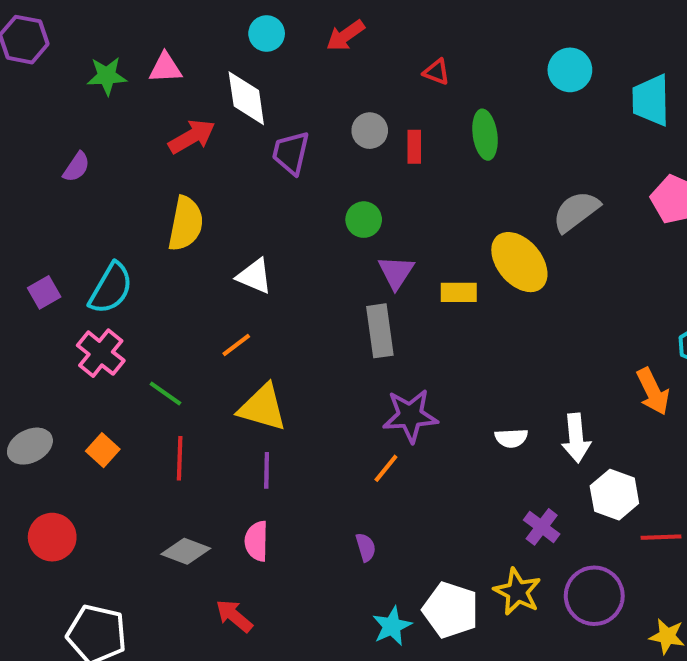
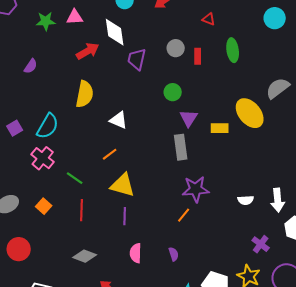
pink semicircle: (256, 541) -> (136, 253), moved

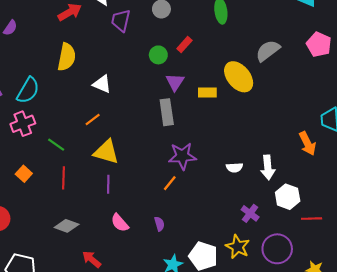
red rectangle: (198, 56) -> (184, 44), moved, turned 42
pink cross: (43, 158) -> (23, 124), turned 30
pink semicircle: (136, 253) -> (120, 223), turned -42

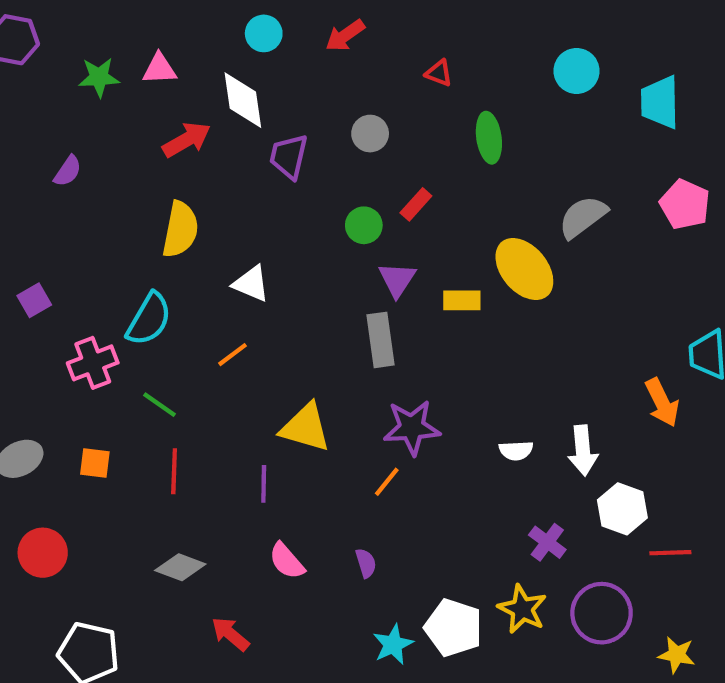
cyan semicircle: (28, 90) -> (149, 319), moved
yellow triangle: (106, 152) -> (305, 428), moved
orange square: (24, 174) -> (95, 463), turned -35

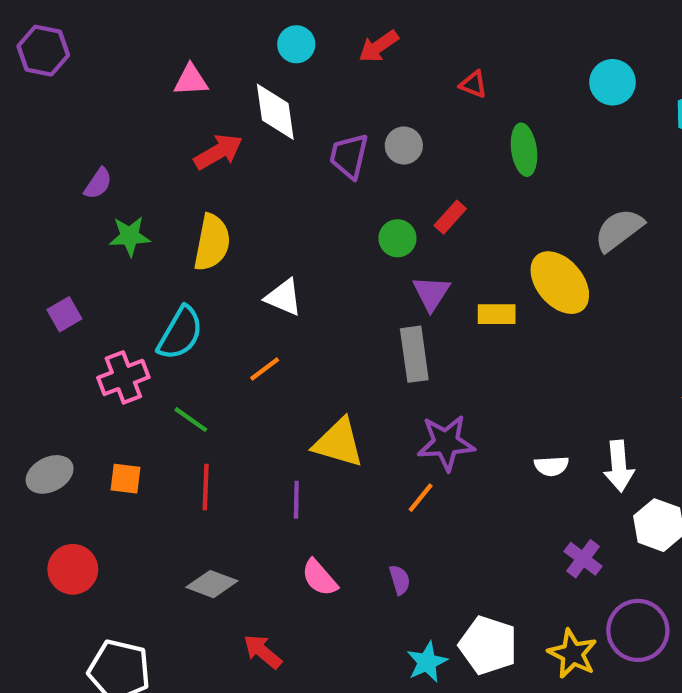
green star: (99, 77) -> (130, 236), moved
purple trapezoid: (289, 156) -> (349, 156), moved
yellow star: (522, 609) -> (572, 654), moved

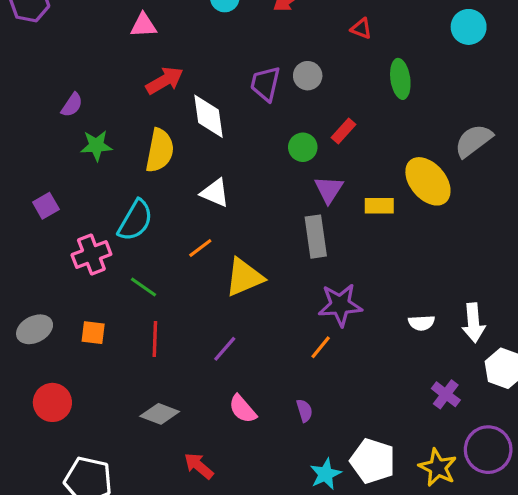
white diamond: (275, 112) -> (208, 116), moved
yellow triangle: (338, 443) -> (244, 277), moved, turned -39
purple line: (296, 500) -> (225, 349), turned 40

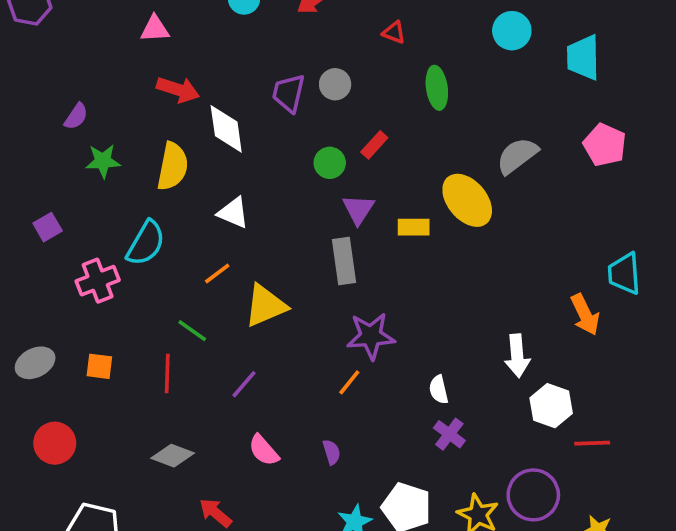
red arrow: (165, 81) -> (178, 90), turned 48
green line: (143, 287) -> (192, 331), moved
white semicircle: (421, 323) -> (439, 390), moved, turned 80
purple cross: (446, 394) -> (449, 434), moved

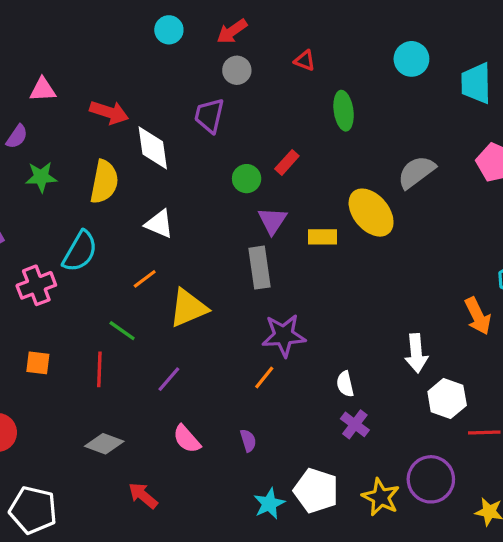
pink triangle: (155, 29) -> (43, 90), moved
gray circle: (335, 84) -> (237, 70), moved

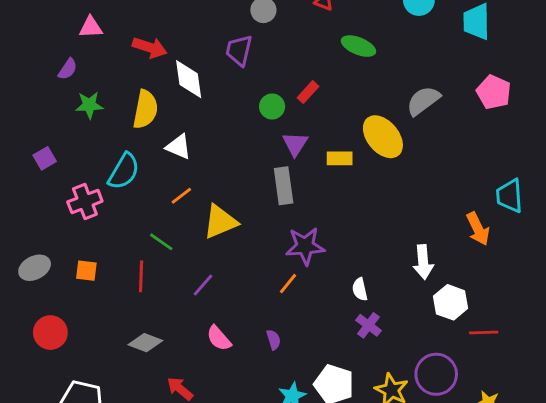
green ellipse: (344, 111) -> (358, 46), turned -60
white triangle: (159, 224) -> (178, 147), moved

